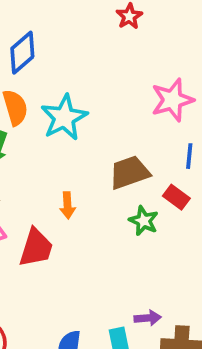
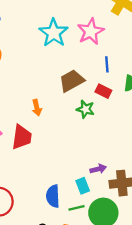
cyan star: (64, 117) -> (54, 33), moved

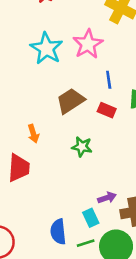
green star: (85, 109) -> (82, 147), moved

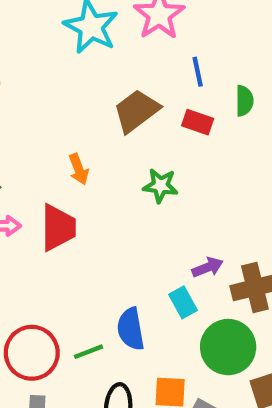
green line: (86, 243) -> (89, 352), moved

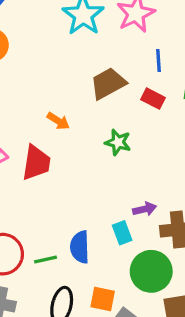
orange arrow: (79, 169) -> (58, 121), turned -45

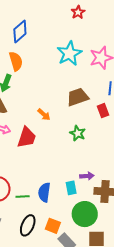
red rectangle: (153, 99) -> (103, 111), turned 32

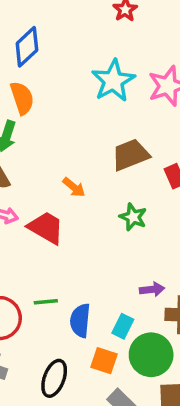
red trapezoid: (27, 137) -> (46, 228), turned -75
cyan rectangle: (71, 188) -> (123, 326), moved, turned 40
green line: (23, 196) -> (46, 302), moved
orange square: (53, 226) -> (104, 361), moved

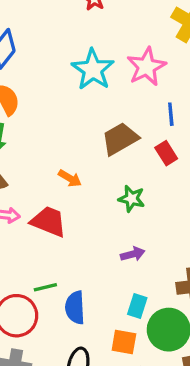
purple arrow: (152, 289) -> (133, 254), moved
green line: (46, 302) -> (45, 287), moved
blue semicircle: (80, 321) -> (75, 308), moved

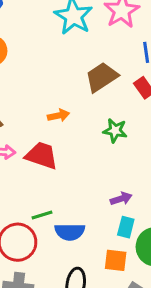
orange arrow: (70, 178) -> (58, 115), turned -40
purple arrow: (133, 254) -> (121, 199), moved
blue semicircle: (75, 308) -> (70, 232), turned -84

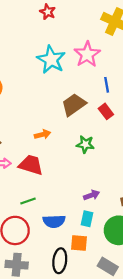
green line: (42, 215) -> (28, 201), moved
cyan rectangle: (126, 227) -> (87, 219), moved
orange square: (116, 260) -> (79, 243), moved

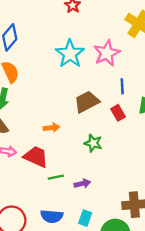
purple arrow: (92, 195) -> (82, 184), moved
green line: (28, 201) -> (56, 177), moved

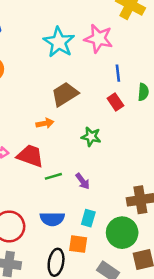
pink star: (107, 53) -> (99, 39), turned -30
brown trapezoid: (87, 102) -> (65, 94), moved
purple arrow: (82, 184) -> (83, 181), turned 70

